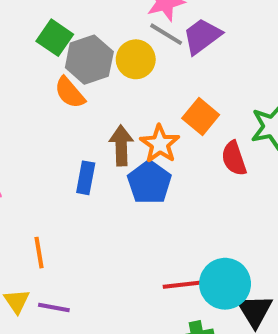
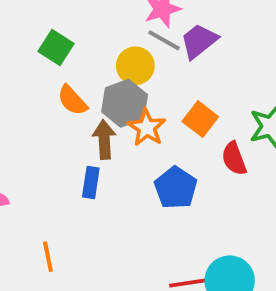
gray hexagon: (89, 60) -> (125, 103), moved
orange star: (160, 144) -> (147, 128), moved
brown arrow: (121, 146) -> (104, 139), moved
blue pentagon: (149, 182) -> (176, 188), moved

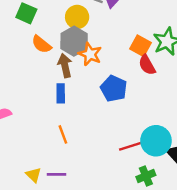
orange square: (200, 119) -> (141, 46), moved
orange line: (48, 257) -> (63, 134), moved

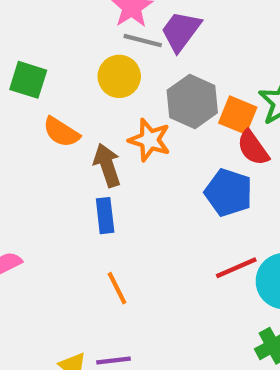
gray hexagon: (74, 41) -> (192, 101), moved
blue pentagon: (114, 89) -> (228, 193), moved
red line: (131, 146) -> (236, 268), moved

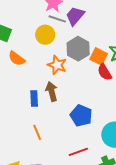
brown arrow: (107, 165) -> (52, 91), moved
blue pentagon: (228, 193) -> (81, 116), moved
red line: (236, 268) -> (78, 152), moved

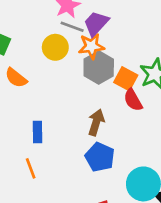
orange star: (57, 65) -> (91, 46), moved, turned -30
brown arrow: (52, 91) -> (96, 122), moved, turned 30
orange line: (37, 132) -> (31, 168), moved

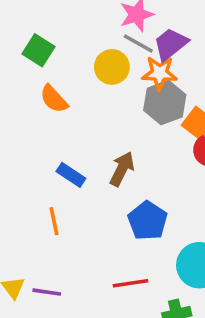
brown arrow: (96, 122) -> (122, 169), moved
blue rectangle: (38, 132) -> (71, 175), turned -65

